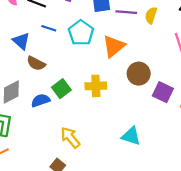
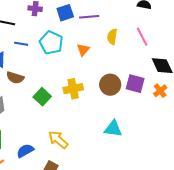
yellow semicircle: (151, 15) -> (112, 37), moved
orange triangle: (114, 46) -> (83, 50), size x0.6
brown circle: (139, 74) -> (110, 85), moved
blue semicircle: (41, 100) -> (25, 151), moved

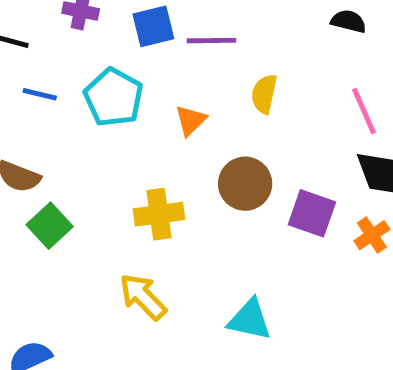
pink line: (142, 37) -> (364, 111), moved
brown circle: (110, 85) -> (245, 184), moved
green square: (42, 97) -> (50, 226), moved
yellow arrow: (58, 140) -> (143, 297), moved

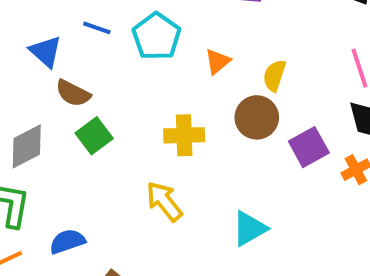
yellow semicircle: (264, 94) -> (274, 76), moved
purple square: (312, 213) -> (309, 147), turned 36
cyan triangle: (250, 320) -> (249, 229), turned -48

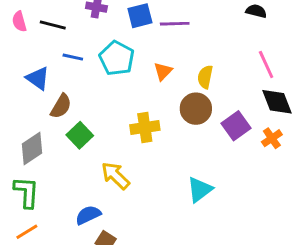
brown semicircle: (73, 93) -> (61, 106), turned -80
yellow arrow: (164, 201) -> (115, 176), moved
blue semicircle: (67, 241) -> (88, 215), moved

